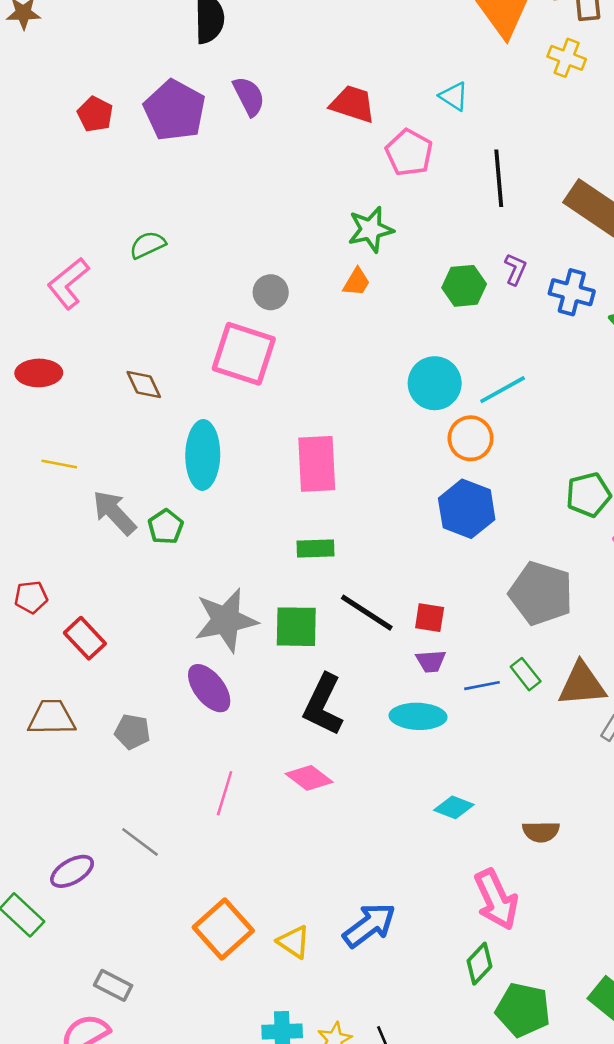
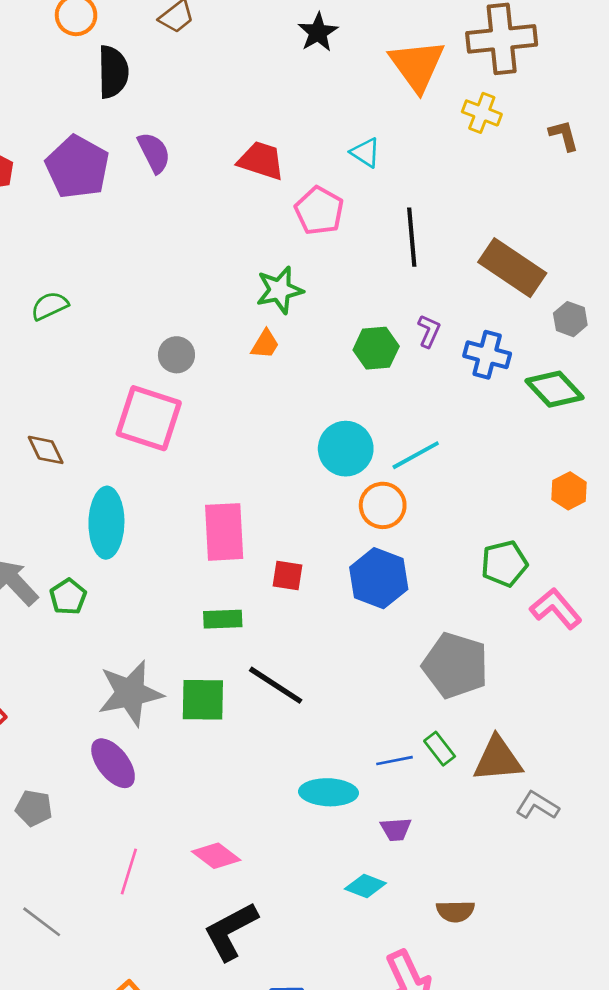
red square: (430, 618) -> (288, 576), moved
purple trapezoid: (431, 661) -> (396, 829), moved
black L-shape: (323, 705) -> (231, 931), moved, turned 36

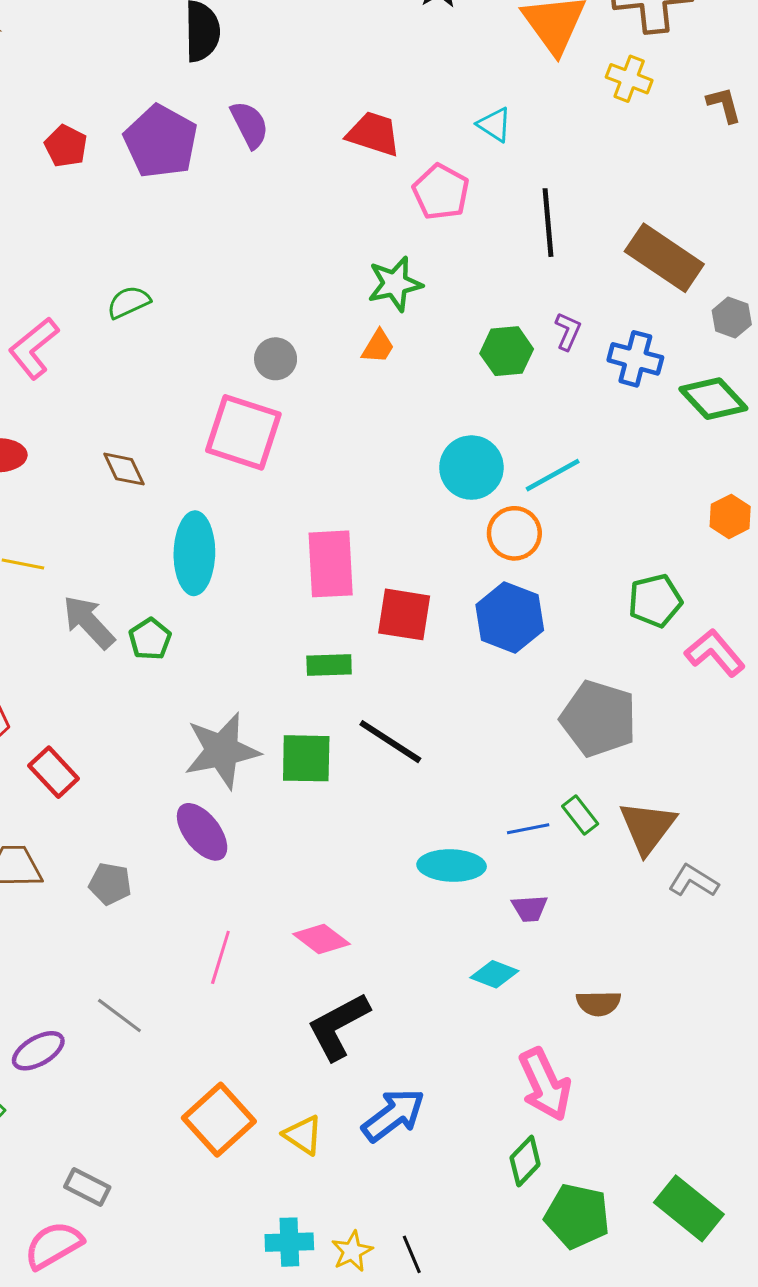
red square: (288, 576) -> (404, 614), size x1.5
brown triangle: (498, 759) -> (648, 827), turned -48

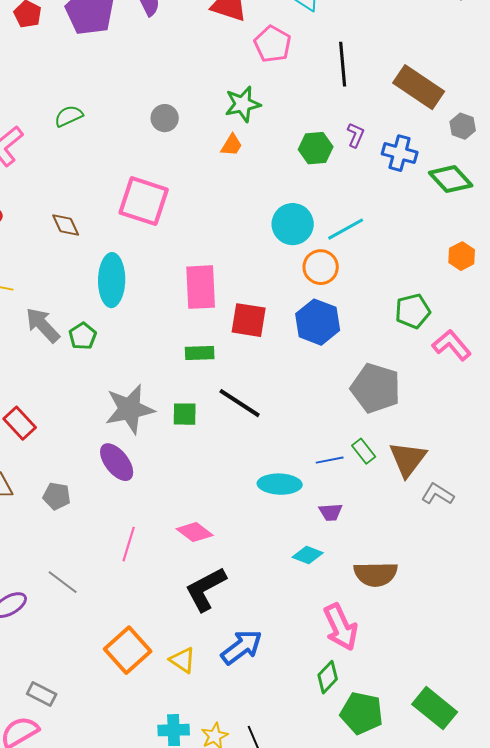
gray circle: (276, 359) -> (165, 118), moved
green square: (306, 758) -> (185, 414), size x0.7
brown semicircle: (599, 1003) -> (376, 574), size x1.5

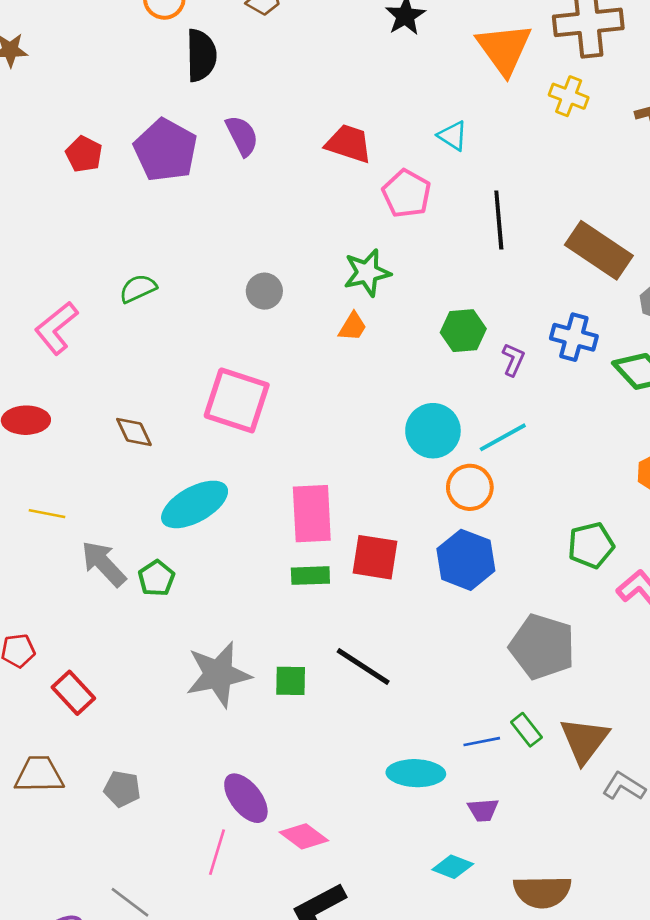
purple L-shape: (356, 135) -> (513, 360), moved
cyan ellipse: (112, 280) -> (195, 504), turned 60
green rectangle: (200, 353) -> (310, 576), moved
purple ellipse: (117, 462) -> (246, 798), moved

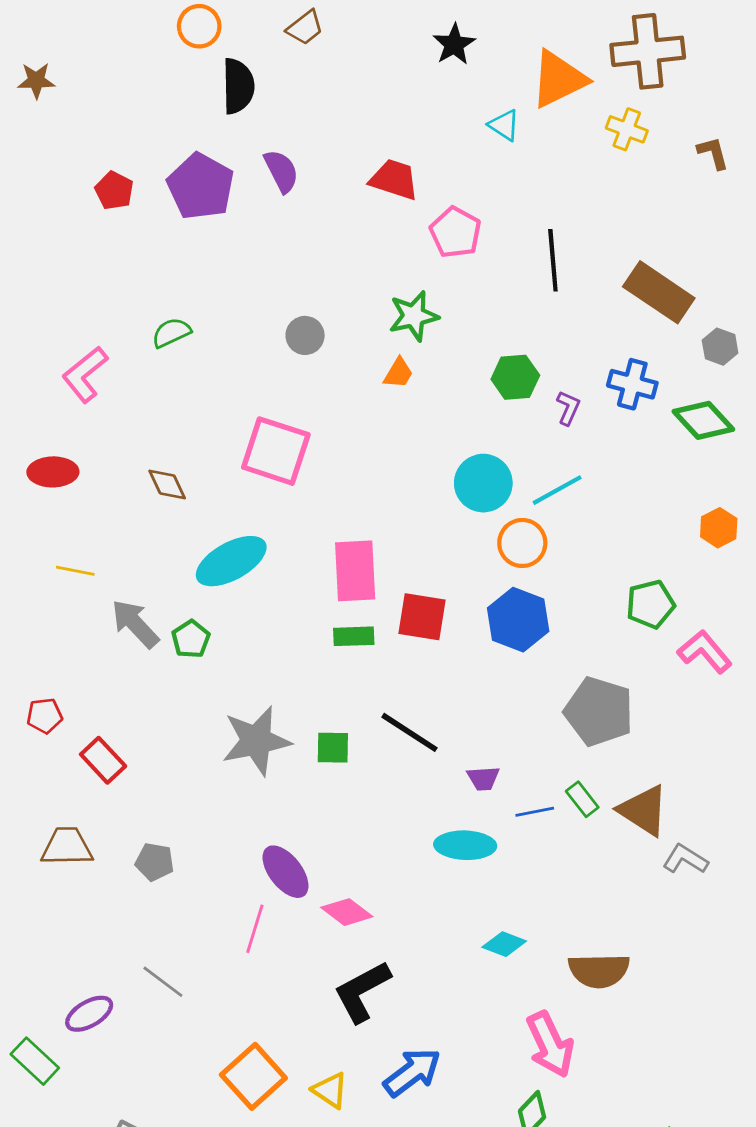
orange triangle: (504, 49) -> (559, 79), turned 40
cyan triangle: (453, 136) -> (504, 125), moved
brown triangle: (584, 740) -> (643, 810), turned -34
purple trapezoid: (483, 810) -> (483, 778), moved

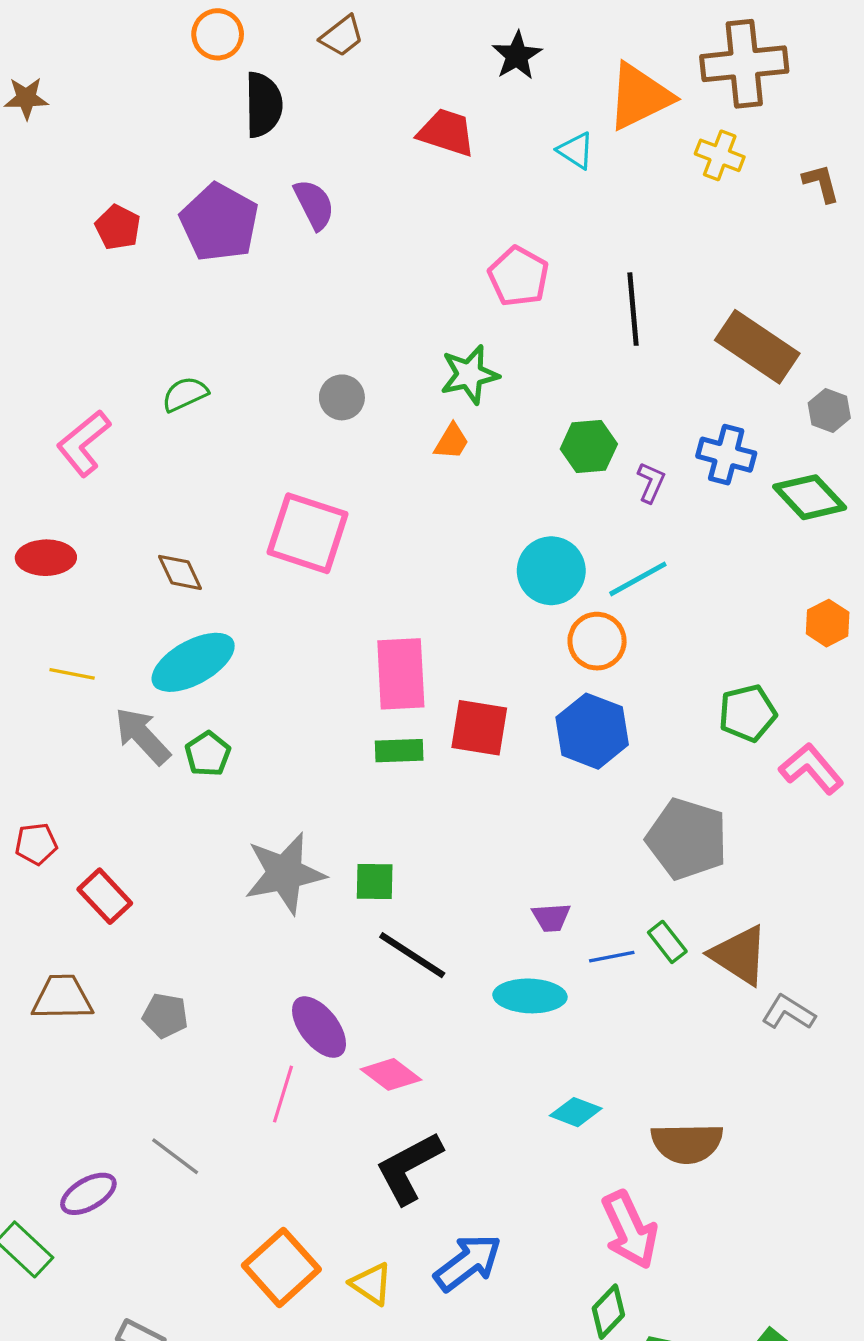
red trapezoid: (394, 179) -> (447, 132), moved
cyan ellipse: (231, 561) -> (193, 662), moved
black line: (409, 732) -> (412, 955), moved

